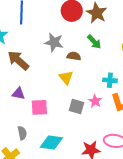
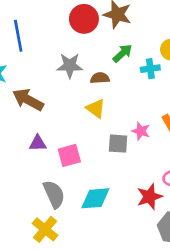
green arrow: (94, 42) -> (122, 53), turned -77
cyan cross: (110, 80) -> (150, 69), moved
gray semicircle: (22, 133) -> (54, 194), size x1.5

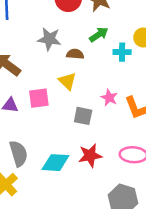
pink star: (141, 131) -> (109, 98), moved
pink square: (69, 155) -> (39, 98), moved
red star: (150, 197) -> (90, 156), moved

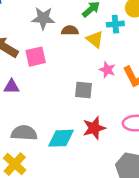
yellow triangle: (67, 81) -> (95, 39), moved
pink square: (39, 98) -> (36, 57), moved
gray semicircle: (18, 154) -> (24, 133), turned -65

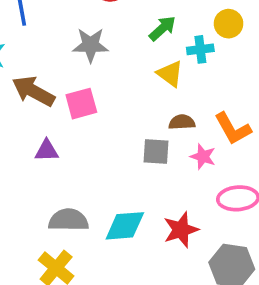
brown semicircle: (70, 30) -> (182, 122), moved
pink star: (107, 70) -> (203, 157), moved
red star: (94, 128) -> (181, 230), moved

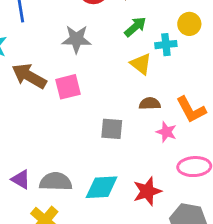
purple triangle: (47, 151) -> (21, 179), moved, turned 30
gray square: (156, 151) -> (112, 129), moved

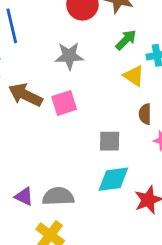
brown semicircle: (150, 104) -> (145, 114), turned -84
cyan diamond: (102, 187) -> (113, 179), moved

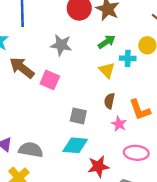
pink square: (64, 103) -> (50, 80), turned 30

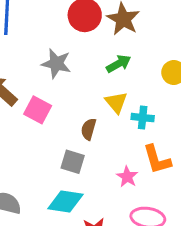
cyan cross: (128, 58) -> (143, 118), moved
brown semicircle: (109, 101) -> (88, 129), moved

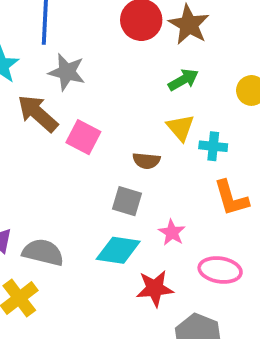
gray star: (56, 63) -> (67, 72), moved
brown semicircle: (88, 129) -> (146, 161), turned -100
pink star: (127, 177) -> (172, 232), moved

